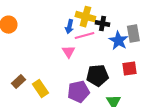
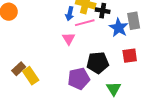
yellow rectangle: (40, 89) -> (31, 76), moved

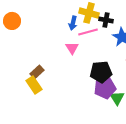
brown rectangle: (19, 69) -> (37, 72), moved
purple pentagon: (79, 79) -> (105, 88), moved

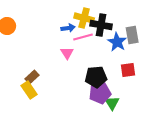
black cross: (106, 20) -> (101, 25), size x1.5
blue arrow: (73, 23) -> (68, 28), turned -112

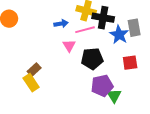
blue arrow: (68, 28) -> (61, 24), moved
black pentagon: (96, 77) -> (92, 59), moved

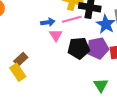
blue arrow: (61, 24) -> (48, 22), moved
purple pentagon: (102, 86) -> (98, 48), moved

